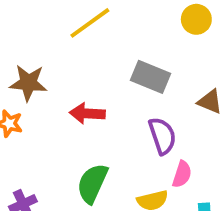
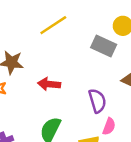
gray rectangle: (150, 77) -> (104, 46), moved

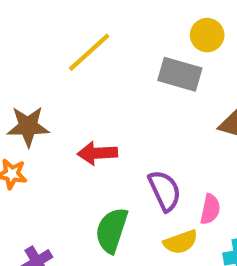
purple semicircle: (97, 101) -> (165, 191), moved

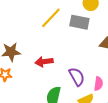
yellow line: (89, 52) -> (51, 18), moved

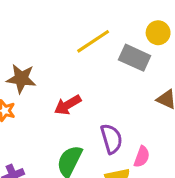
red arrow: (44, 62) -> (68, 105), turned -36

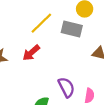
red arrow: (68, 105) -> (31, 53), moved

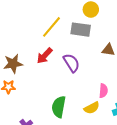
purple semicircle: (66, 87) -> (71, 63), moved

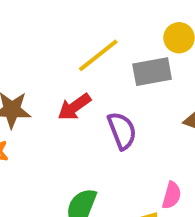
gray rectangle: (81, 30) -> (152, 72), turned -30

